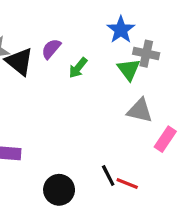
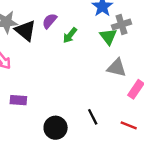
gray cross: (146, 54) -> (122, 25), turned -30
red line: (127, 183) -> (129, 125), moved

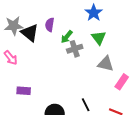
purple semicircle: (50, 21) -> (50, 25), turned -32
gray cross: (122, 25) -> (75, 49), moved

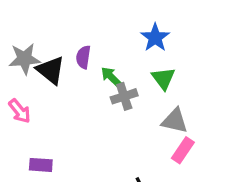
green arrow: (67, 37) -> (111, 77), turned 96
pink rectangle: (122, 82) -> (183, 150), moved

